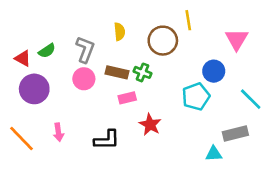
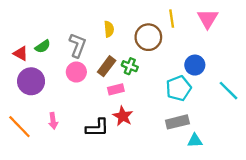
pink triangle: (237, 39) -> (208, 19), moved
brown rectangle: (117, 72) -> (107, 66), turned -66
red star: (150, 125) -> (123, 116), moved
gray rectangle: (235, 133) -> (177, 122), moved

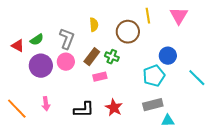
purple circle: (31, 81) -> (41, 66), moved
red star: (123, 116) -> (114, 108), moved

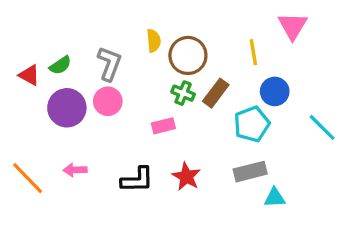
yellow line: (148, 16) -> (253, 52), moved
brown circle: (128, 32) -> (188, 55), moved
brown rectangle: (92, 57) -> (216, 93), moved
pink arrow: (46, 104) -> (75, 170), turned 96

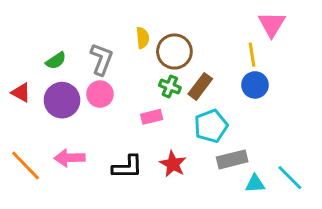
yellow line: (253, 52) -> (252, 55), moved
red triangle: (29, 75) -> (21, 93), moved
cyan pentagon: (252, 124) -> (211, 126), moved
cyan line: (322, 127) -> (290, 178), moved
pink arrow: (75, 170) -> (70, 158), size x1.4

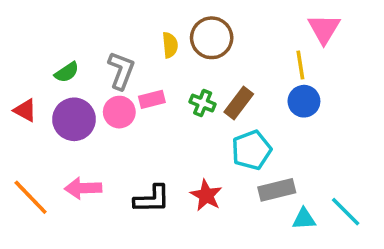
brown circle: (174, 52) -> (212, 38), moved
pink rectangle: (152, 117) -> (152, 99), moved

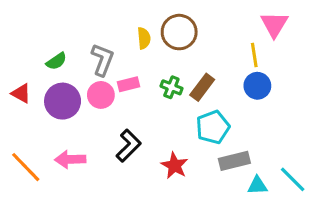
black L-shape: (152, 199) -> (129, 146), moved, turned -44

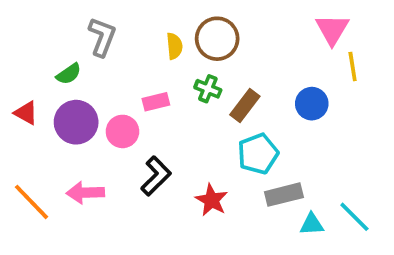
yellow line: (254, 55) -> (353, 67), moved
gray L-shape: (102, 60) -> (102, 37), moved
green cross: (171, 87) -> (208, 89), moved
pink circle: (101, 95) -> (122, 131), moved

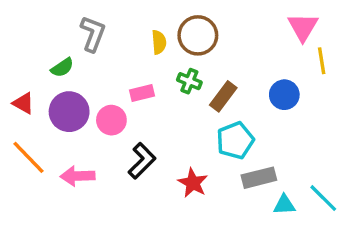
orange line: (32, 202) -> (28, 157), moved

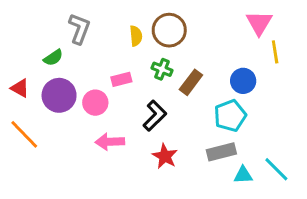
cyan pentagon: (235, 140) -> (230, 116), moved
black L-shape: (142, 161) -> (155, 116), moved
pink arrow: (78, 176) -> (110, 142), moved

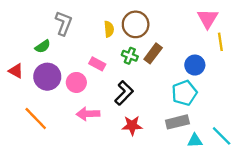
pink rectangle: (121, 79) -> (97, 64), turned 42
brown rectangle: (191, 82) -> (153, 53), moved
orange line: (24, 134) -> (36, 118), moved
red star: (165, 156) -> (132, 125), turned -30

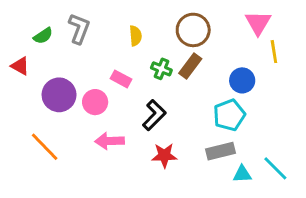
brown circle: (136, 24) -> (193, 30), moved
green semicircle: (43, 46) -> (43, 36), moved
red triangle: (16, 71) -> (20, 66), moved

